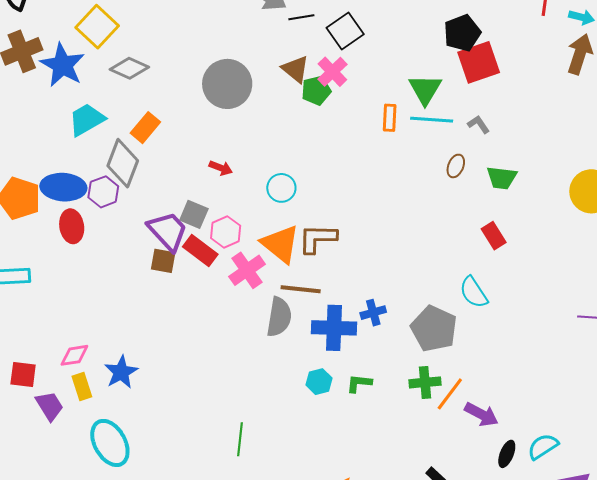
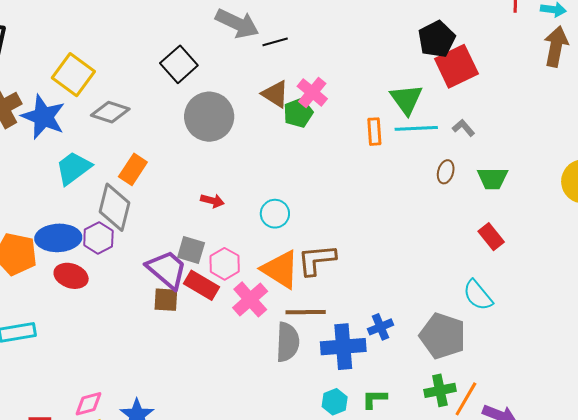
black square: (345, 31) -> (179, 64), moved
red ellipse: (72, 226) -> (71, 276), turned -56

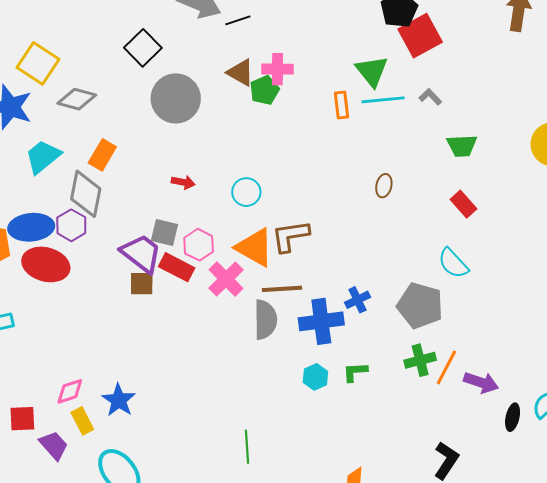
pink cross: (312, 92) -> (278, 69), turned -36
brown ellipse: (446, 172) -> (384, 186), moved
red ellipse: (71, 276) -> (46, 264), size x1.4

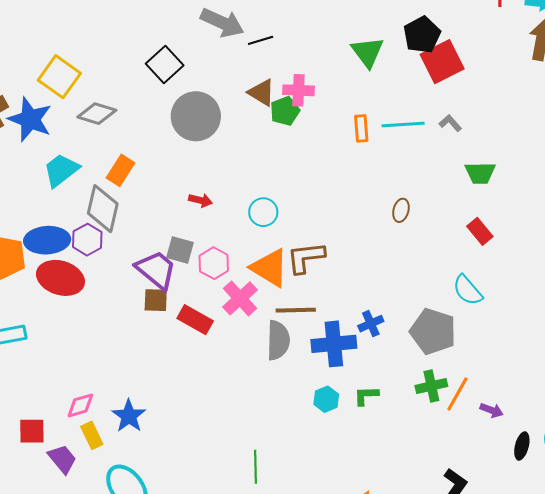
green triangle: (372, 71) -> (368, 52), moved
red rectangle: (177, 267) -> (195, 320), moved
purple arrow: (481, 382) -> (492, 410), size x0.7

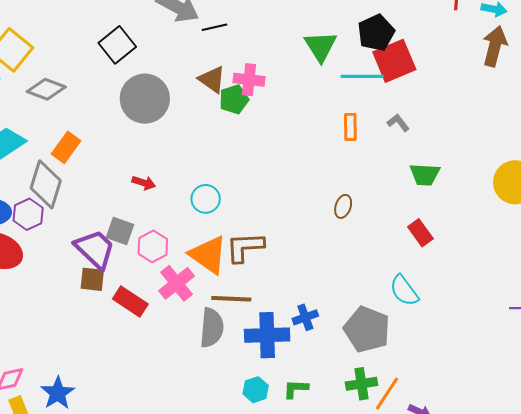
cyan line: (403, 124) -> (362, 76), moved
orange rectangle: (361, 128) -> (350, 127), moved

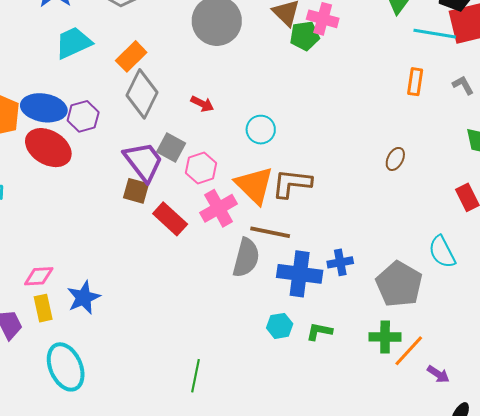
gray diamond: (46, 184) -> (142, 94), moved

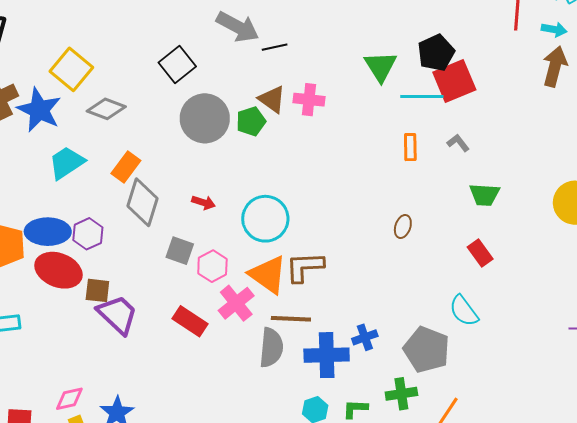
green pentagon: (305, 36) -> (251, 121), moved
cyan circle: (261, 130) -> (265, 219), size x1.6
purple trapezoid: (143, 161) -> (118, 315), moved
brown square: (136, 191) -> (97, 290), moved
green cross: (385, 337) -> (401, 394), moved

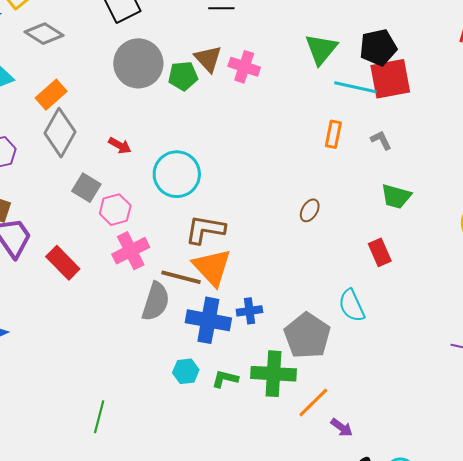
orange triangle: (268, 275) -> (212, 267), moved
red rectangle: (190, 321) -> (63, 263), moved
green cross: (401, 394) -> (274, 374), size x1.4

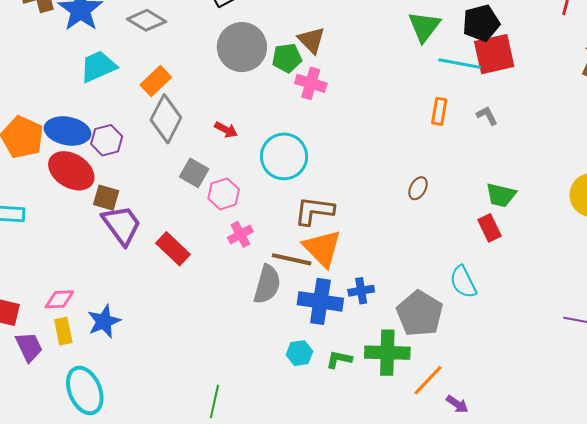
pink cross: (244, 67) -> (311, 83), moved
green trapezoid: (396, 196) -> (501, 195), moved
pink cross: (131, 251) -> (240, 234), size x0.7

